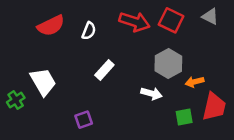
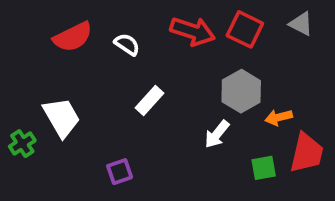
white semicircle: (89, 31) -> (127, 44), turned -78
white arrow: (151, 94) -> (217, 134), turned 114

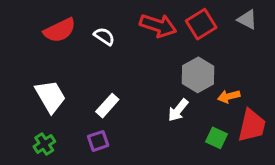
red square: (245, 29) -> (201, 24), turned 32
white rectangle: (150, 100) -> (107, 106), moved
green cross: (22, 144) -> (44, 144), moved
green square: (264, 168) -> (217, 138), turned 35

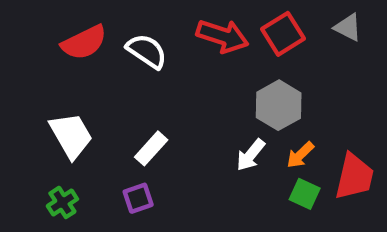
white semicircle: (104, 36) -> (147, 51), size x1.4
orange arrow: (229, 96) -> (300, 155), moved, turned -30

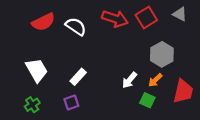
gray hexagon: (279, 105) -> (162, 54), moved
green square: (305, 194) -> (147, 100), moved

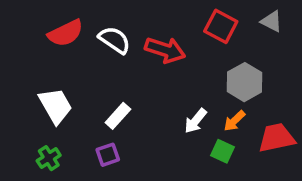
red square: (146, 18) -> (221, 26), turned -30
red arrow: (115, 19) -> (165, 50), moved
red trapezoid: (183, 91) -> (277, 138), turned -115

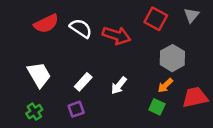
gray triangle: (271, 21) -> (191, 15), turned 42
white arrow: (196, 121) -> (119, 85), moved

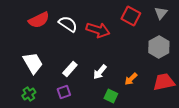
gray hexagon: (172, 58) -> (159, 47), moved
orange arrow: (165, 85) -> (131, 79), moved
green square: (157, 107) -> (111, 96), moved

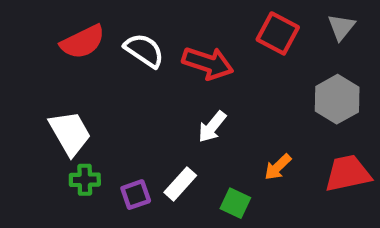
white rectangle: (70, 69) -> (180, 184), moved
white arrow: (100, 72) -> (212, 127), moved
green cross: (29, 94) -> (85, 180), moved, turned 32

